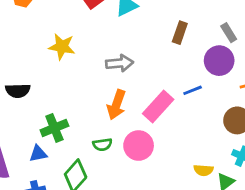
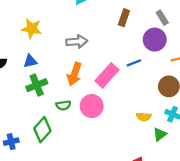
green cross: (54, 128) -> (37, 85), moved
blue triangle: (38, 154) -> (30, 61), moved
yellow semicircle: (204, 170) -> (144, 117), moved

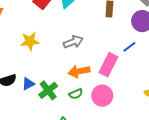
blue triangle: (30, 61) -> (28, 84), moved
orange arrow: (74, 74) -> (79, 71), turned 75
green semicircle: (63, 105) -> (76, 94), moved

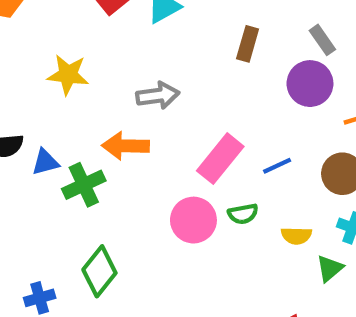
blue line: (129, 47) -> (277, 166), moved
orange arrow: (79, 71) -> (126, 146), moved
green semicircle: (76, 94) -> (243, 214), moved

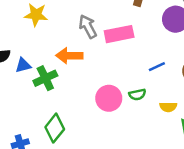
gray arrow: (158, 95) -> (88, 27), turned -110
pink rectangle: (220, 159) -> (119, 34), moved, turned 40

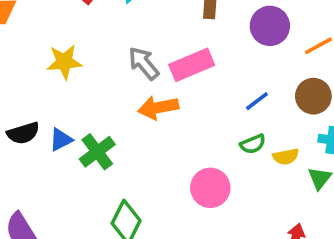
orange arrow: (69, 56) -> (158, 108), moved
green semicircle: (137, 95) -> (253, 144), moved
pink circle: (109, 98) -> (210, 188), moved

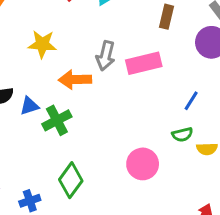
gray arrow: (144, 63) -> (106, 56), turned -136
blue line: (257, 101) -> (191, 101), turned -30
orange arrow: (158, 108) -> (75, 80), moved

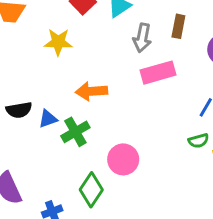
yellow star: (42, 44) -> (58, 42), moved
gray arrow: (106, 56) -> (142, 38), moved
pink circle: (143, 164) -> (123, 159), moved

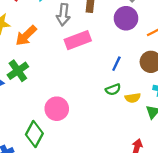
orange arrow: (91, 91) -> (26, 36), moved, turned -35
green cross: (75, 132) -> (18, 71), moved

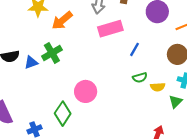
blue line: (116, 64) -> (134, 49), moved

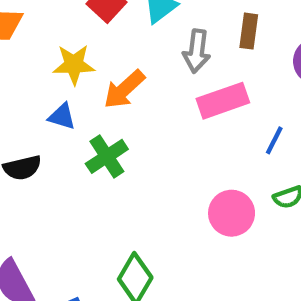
blue triangle: (31, 62) -> (62, 116), moved, turned 40
pink circle: (86, 91) -> (232, 213), moved

